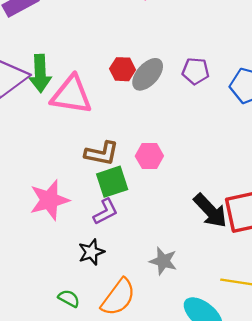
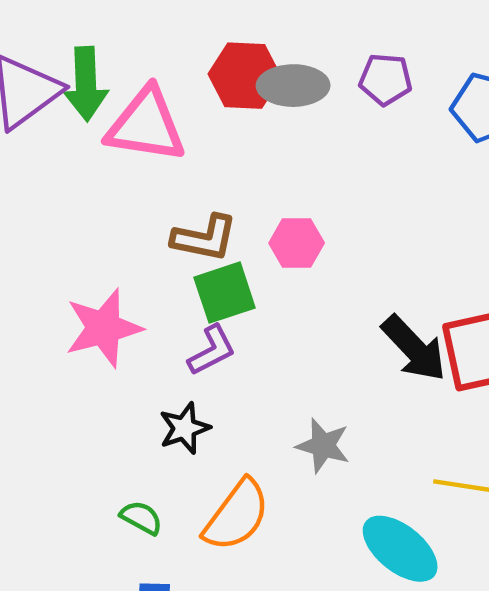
red hexagon: (123, 69) -> (245, 76), size x1.4
gray ellipse: (148, 74) -> (293, 86), turned 48

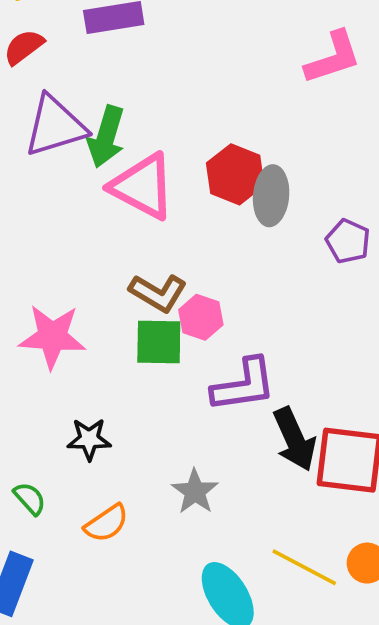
purple pentagon: (386, 79) -> (348, 241), moved
gray ellipse: (293, 86) -> (271, 196), turned 76
pink hexagon: (297, 243) -> (201, 317), moved
purple L-shape: (212, 350) -> (244, 385), moved, size x1.5
orange semicircle: (237, 515) -> (106, 523), size x0.7

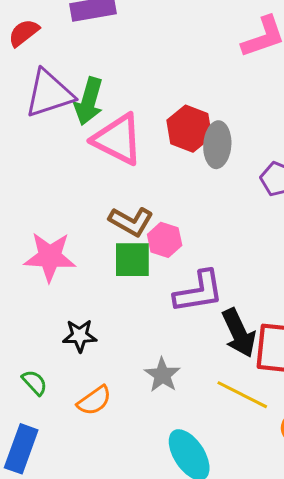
yellow line: (304, 567) -> (242, 395), moved

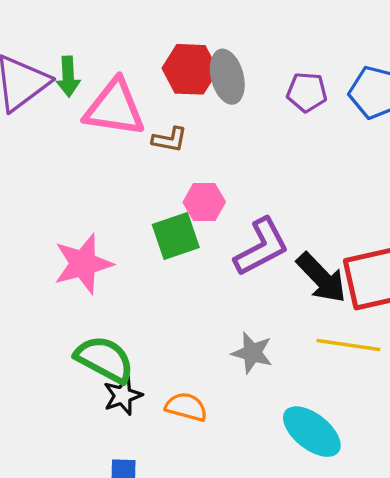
green arrow: (89, 101) -> (68, 77), size x0.7
brown L-shape: (131, 221) -> (170, 140), moved, size x0.7
black star: (80, 336) -> (123, 396), moved
green semicircle: (34, 383) -> (105, 359), moved, size x1.8
orange semicircle: (94, 401) -> (186, 407), turned -111

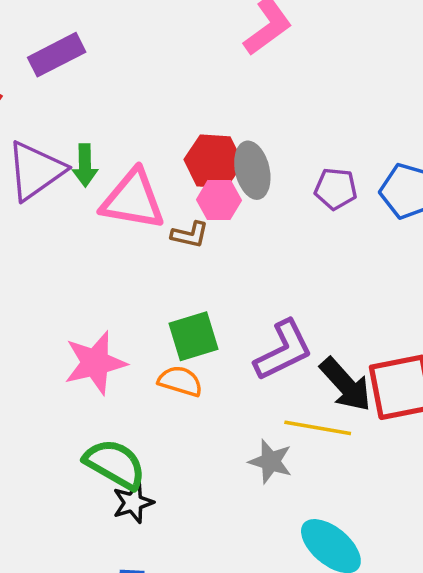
pink hexagon: (204, 202) -> (219, 200), moved
yellow line: (348, 345) -> (318, 428), moved
orange semicircle: (186, 407) -> (180, 381), moved

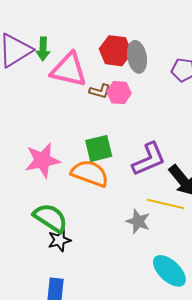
pink hexagon: (219, 200) -> (119, 93), moved
orange semicircle: (180, 381) -> (90, 173), size x1.5

